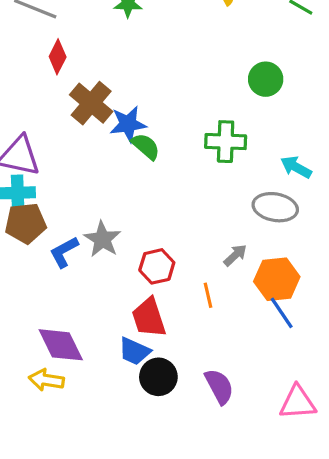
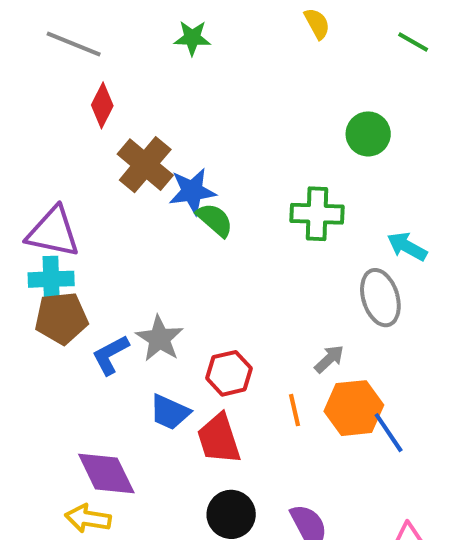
gray ellipse: (275, 207) -> (380, 298), turned 63
orange hexagon: (277, 279) -> (354, 408), moved
blue trapezoid: (134, 351) -> (170, 412), moved

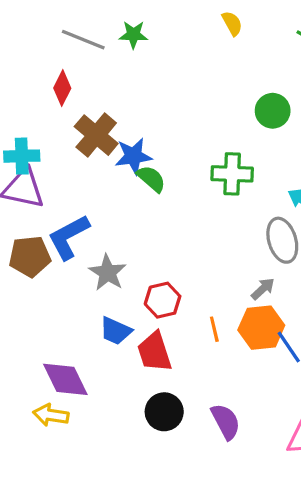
gray line: (74, 44) -> (83, 40), moved
cyan cross: (51, 279) -> (22, 156), moved
blue L-shape: (110, 355) -> (69, 237), moved, size x1.4
gray arrow: (329, 359) -> (263, 289), moved

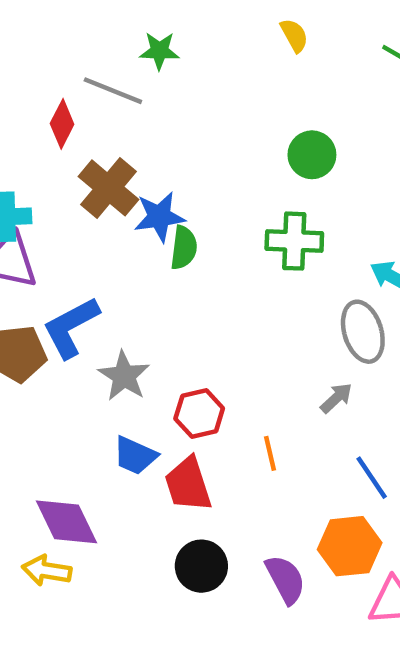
gray line: (83, 40) -> (113, 91), moved
green circle: (273, 111) -> (312, 155), moved
green semicircle: (151, 179) -> (184, 248), turned 56
orange hexagon: (261, 328) -> (350, 546), moved

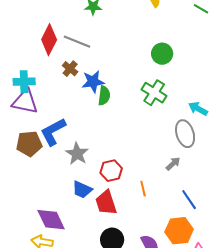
gray line: (113, 91) -> (77, 42), moved
red diamond: (62, 124) -> (49, 40), size x1.4
brown cross: (109, 188) -> (70, 69), size x0.6
green cross: (294, 241) -> (154, 93), turned 30

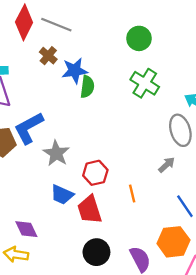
green circle: (162, 54) -> (139, 38), moved
purple diamond: (51, 220) -> (26, 229), size x0.7

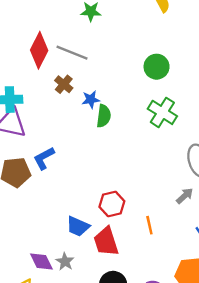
blue star: (75, 71) -> (91, 100), size x0.7
blue L-shape: (29, 128) -> (44, 158), size x0.7
gray star: (56, 153) -> (65, 262), moved, size x0.7

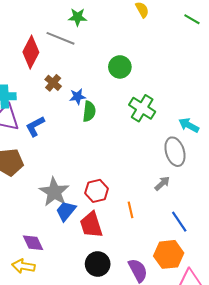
gray line: (72, 53) -> (61, 38), moved
green circle: (157, 67) -> (120, 67), moved
blue L-shape: (44, 158) -> (35, 126), moved
blue trapezoid: (78, 226) -> (66, 211), turned 105
gray star: (65, 262) -> (54, 192), moved, size x1.8

